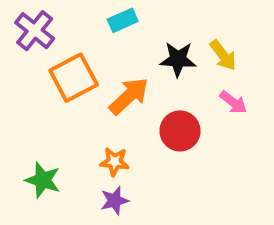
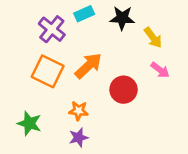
purple cross: (35, 31) -> (52, 29), moved
black star: (178, 59) -> (122, 18), moved
orange square: (74, 78) -> (48, 71), moved, turned -36

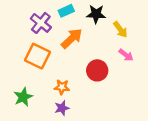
orange arrow: (88, 66) -> (72, 38), moved
green star: (29, 123) -> (23, 97), turned 30

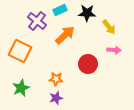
pink arrow: (126, 55) -> (114, 50), turned -32
orange square: (38, 56) -> (20, 51), moved

